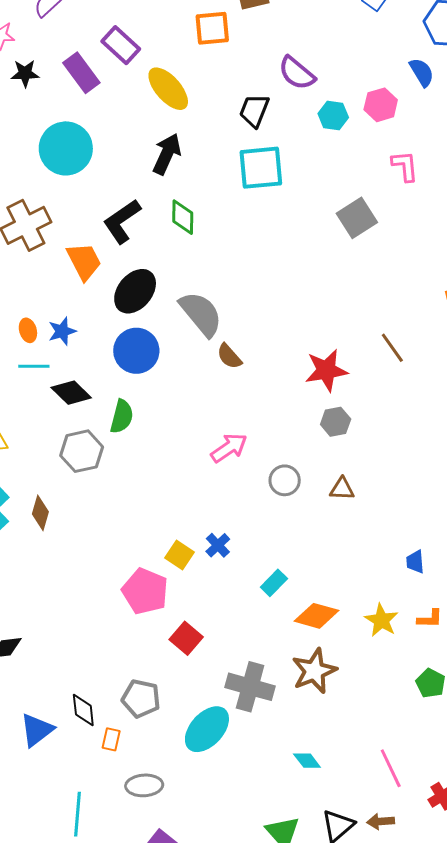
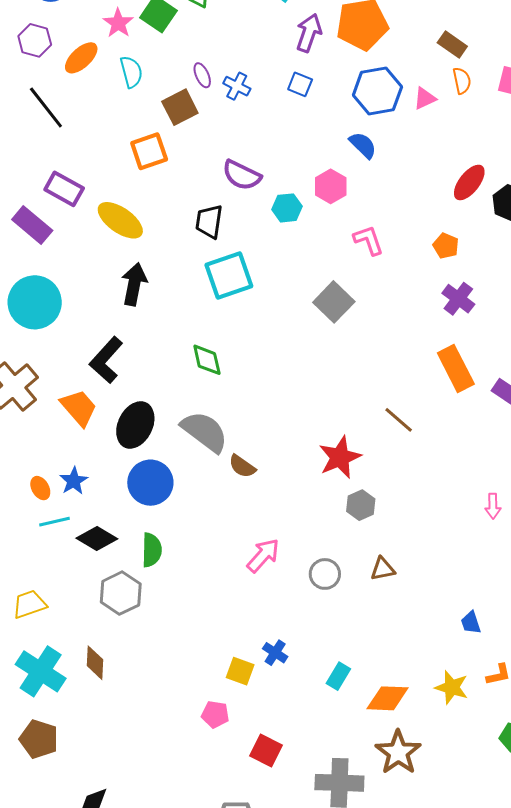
green diamond: (183, 217) -> (207, 360), moved
pink pentagon: (145, 591) -> (215, 714), size x0.6

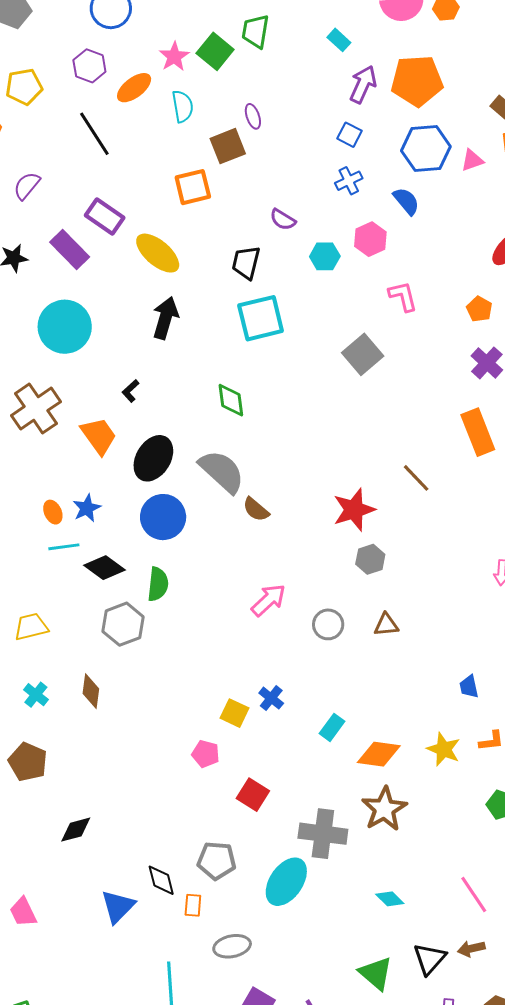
blue cross: (237, 86) -> (349, 181), moved, turned 32
purple semicircle: (242, 175) -> (283, 220), size x0.7
black L-shape: (106, 360) -> (131, 391), size x0.5
cyan cross: (41, 671) -> (36, 695), size x0.5

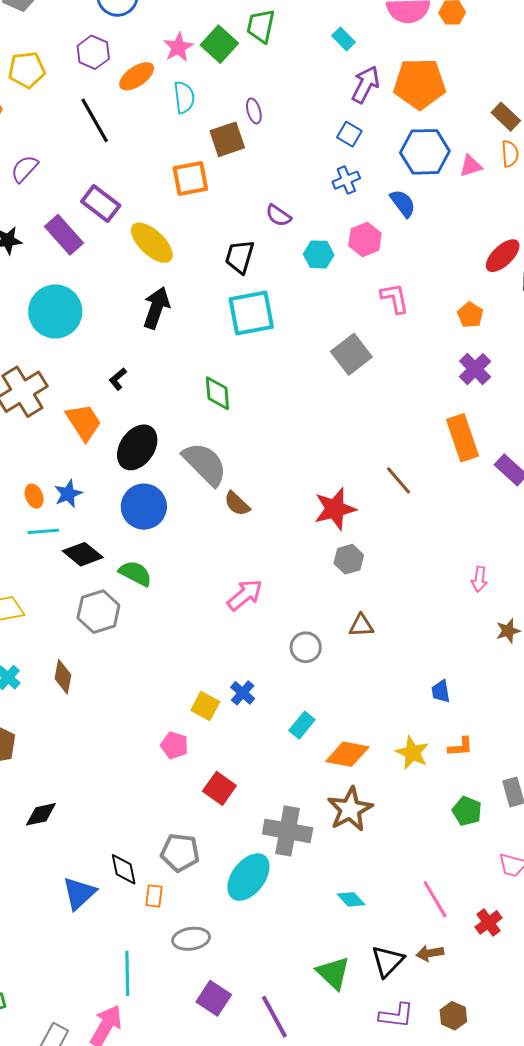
green semicircle: (158, 584) -> (135, 573), turned -72
gray circle: (328, 624) -> (306, 647), moved

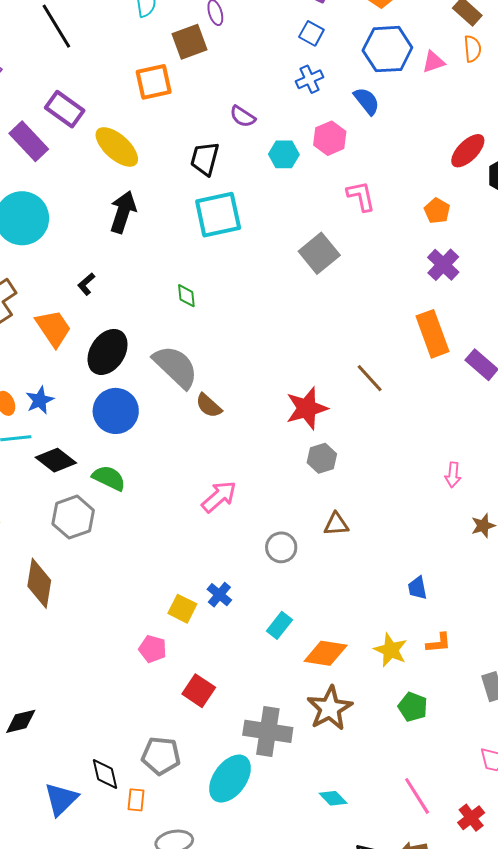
green diamond: (217, 393) -> (186, 296), size x0.7
brown diamond: (63, 677) -> (39, 583), size x1.4
green pentagon: (467, 811) -> (413, 707), moved

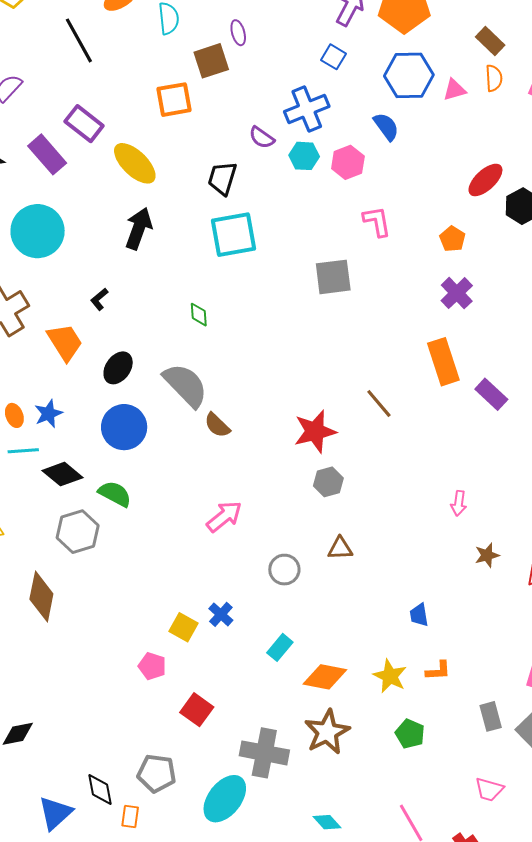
blue cross: (310, 79) -> (307, 109), moved, size x1.6
cyan hexagon: (284, 154) -> (304, 156), moved
gray square: (319, 253) -> (333, 277), turned 30
black ellipse: (108, 352) -> (118, 368), size x0.7

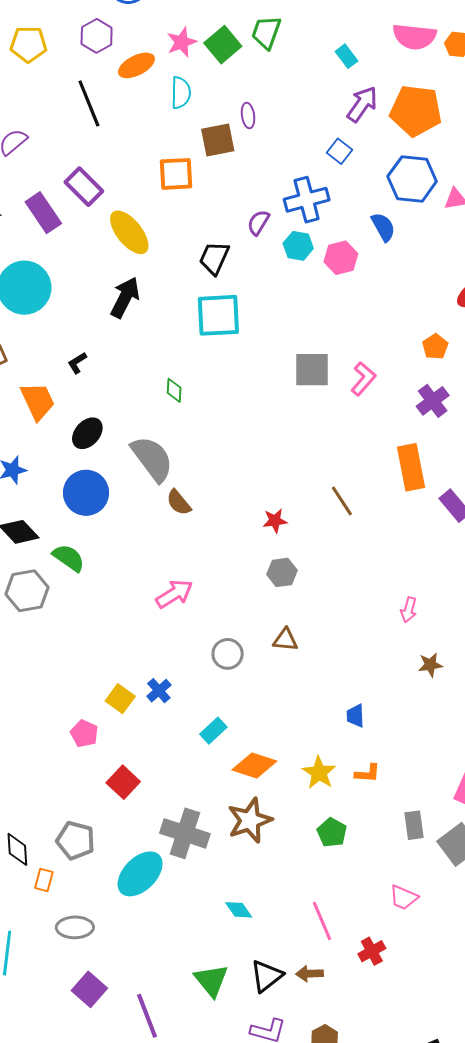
purple semicircle: (262, 138) -> (258, 222), turned 80
pink L-shape: (377, 221) -> (363, 379), moved, turned 44
red star: (315, 431) -> (275, 521), size x0.6

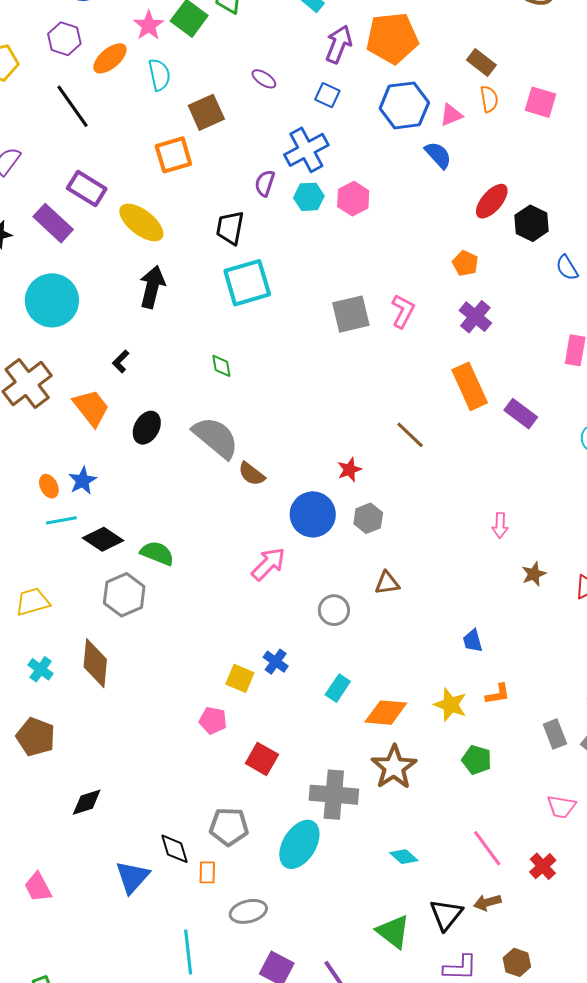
purple ellipse: (248, 115) -> (264, 79), moved, turned -35
blue semicircle: (383, 227) -> (438, 155), moved
blue circle: (86, 493) -> (313, 514), moved

